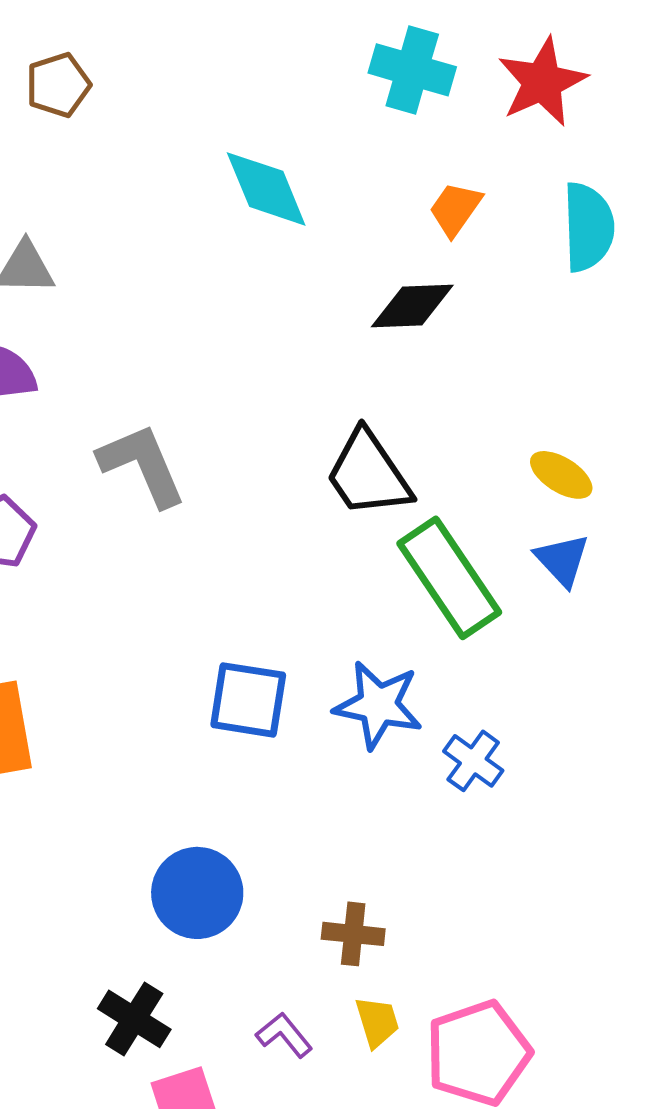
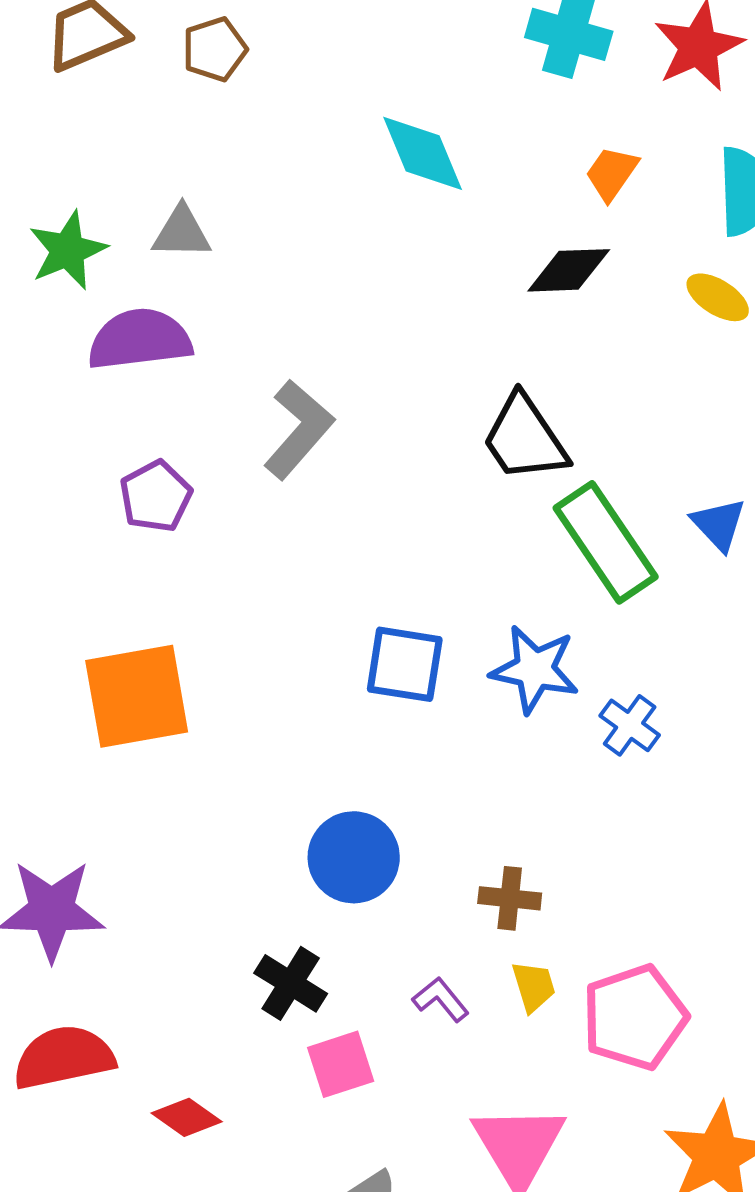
gray L-shape: (142, 465) -> (299, 429), turned 64
yellow ellipse: (561, 475) -> (718, 297), moved

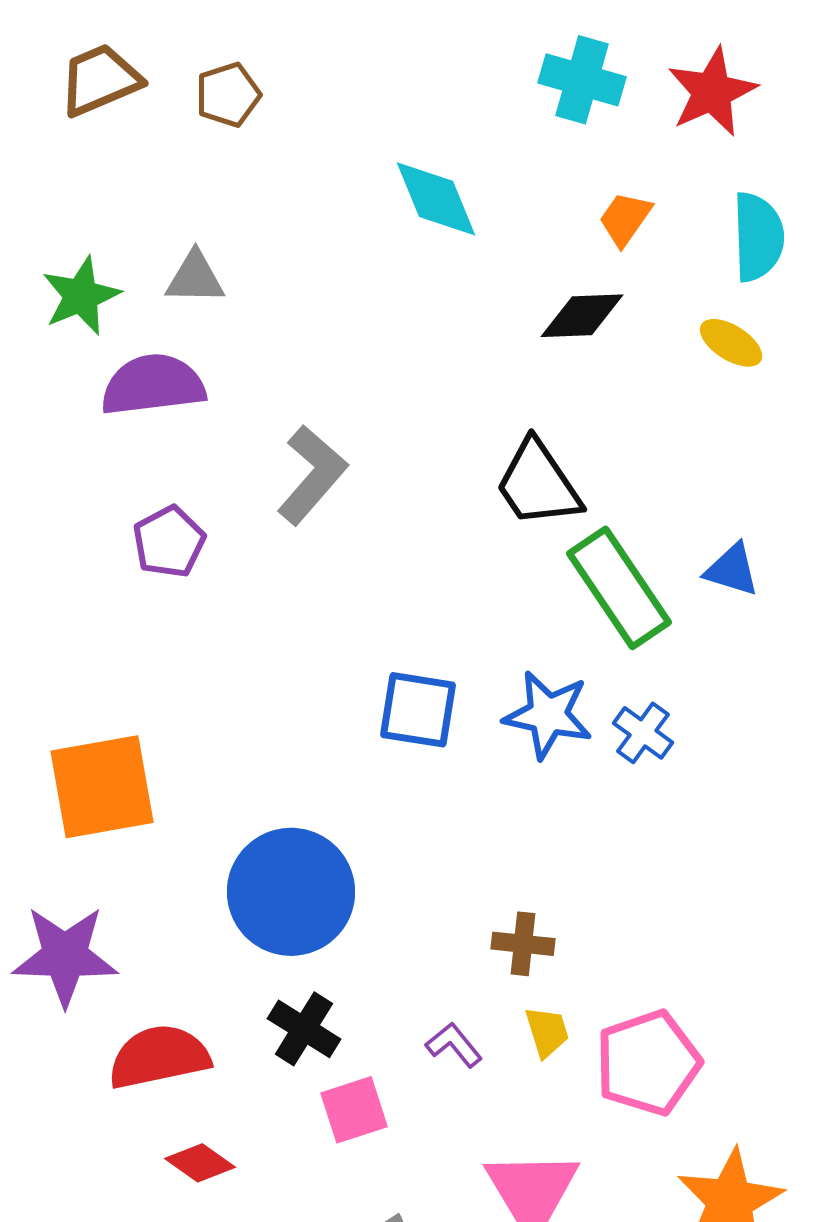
blue triangle: (719, 524) -> (732, 570), turned -30
orange square: (137, 696) -> (102, 787), moved
blue cross: (630, 725) -> (643, 733), moved
blue circle: (354, 857) -> (291, 892), moved, size x1.4
red semicircle: (64, 1057) -> (159, 1057), moved

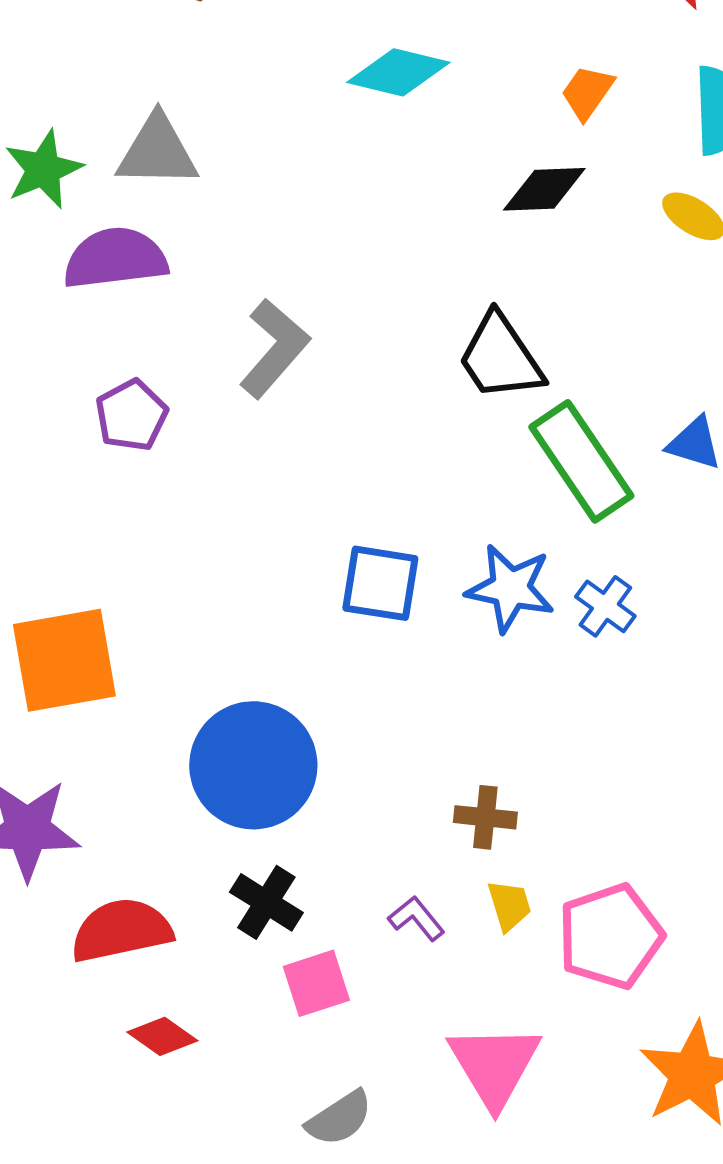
cyan diamond: (436, 199) -> (398, 72), turned -54
gray triangle: (195, 278) -> (157, 151), size x1.4

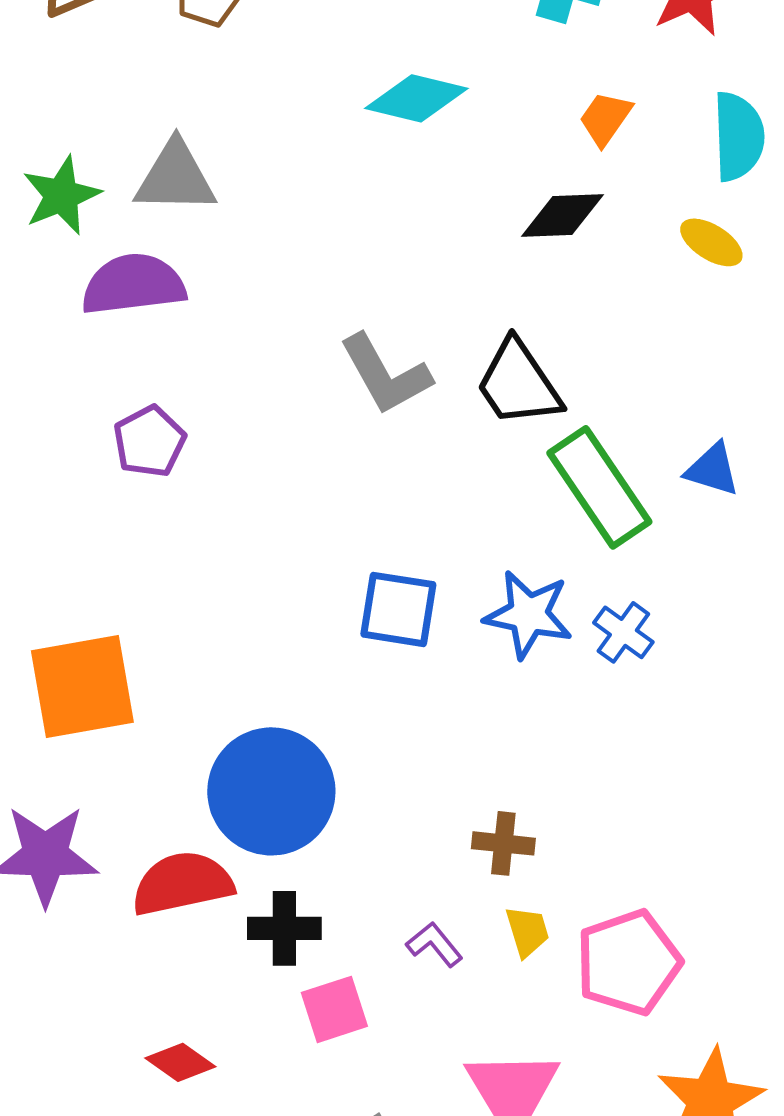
gray L-shape: (274, 348) -> (385, 374), moved, turned 110
black cross: (266, 902) -> (284, 928), turned -32
red semicircle: (121, 930) -> (182, 883), moved

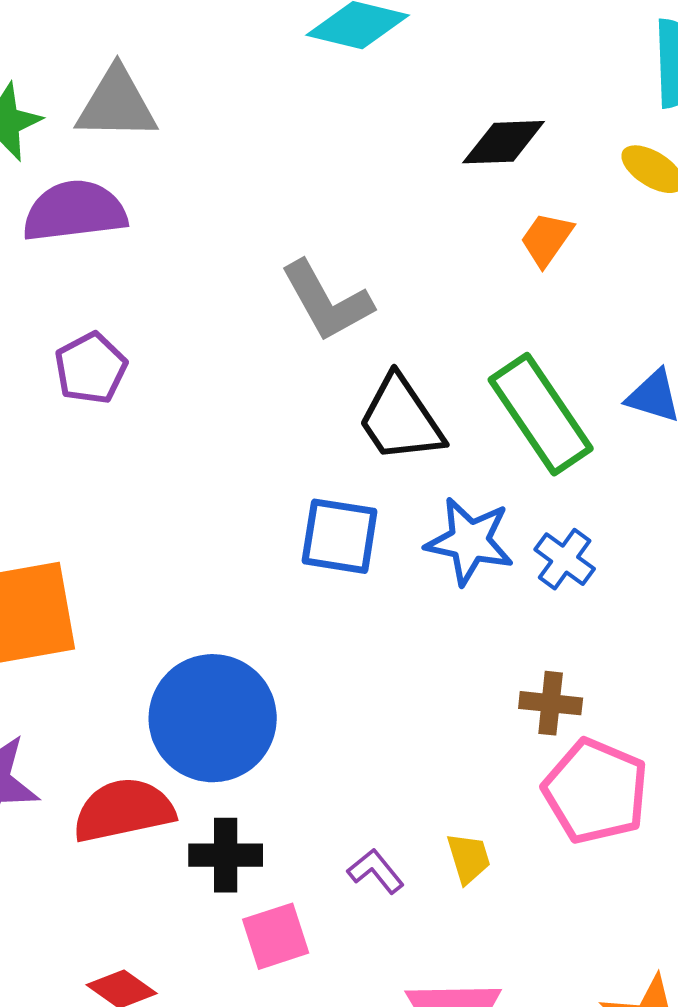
orange trapezoid: (605, 118) -> (547, 239), moved
black trapezoid: (518, 383) -> (401, 419), moved
brown cross: (503, 843) -> (551, 703), moved
pink pentagon: (628, 962) -> (596, 791), moved, turned -30

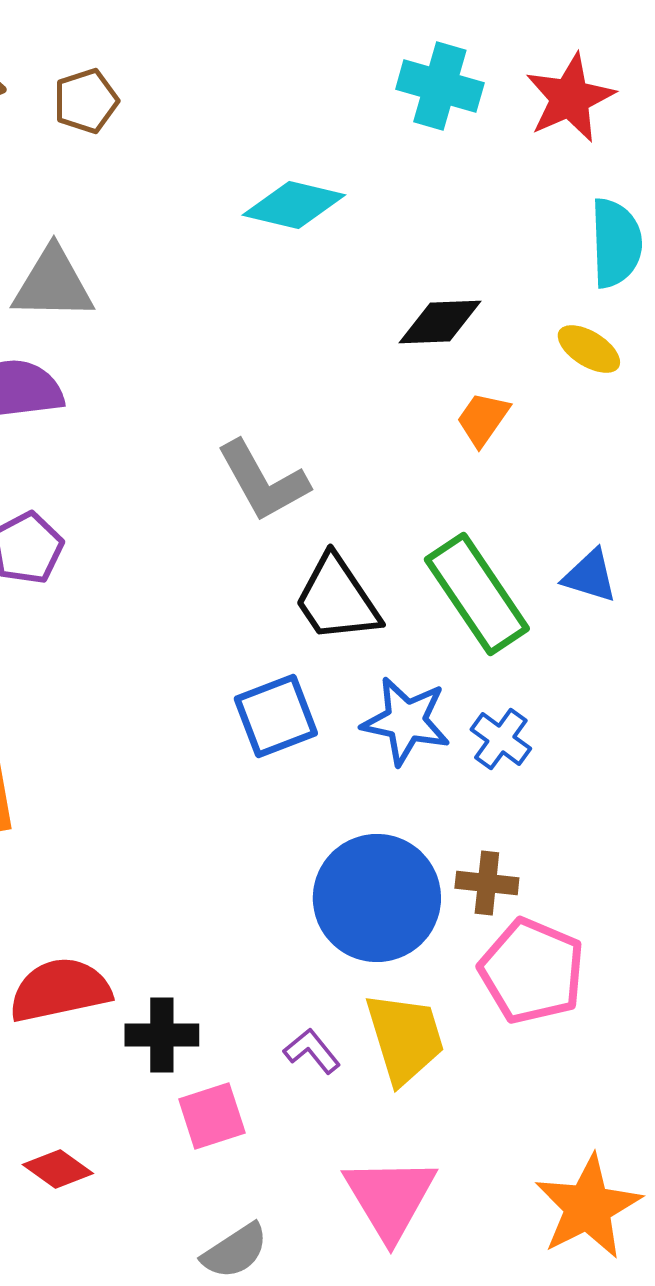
blue square: (340, 536) -> (276, 716), turned -30
blue circle: (213, 718) -> (377, 898), moved
yellow trapezoid: (469, 858) -> (405, 1038), size x1.8

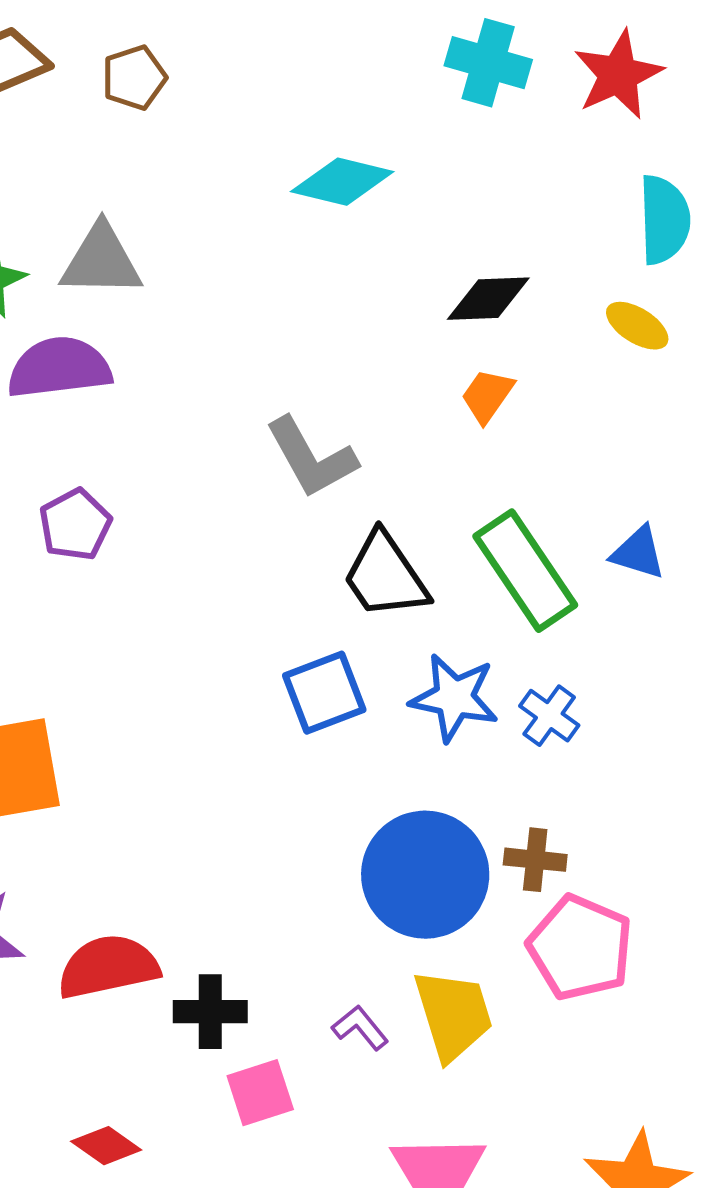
orange trapezoid: (483, 419) -> (487, 396), moved

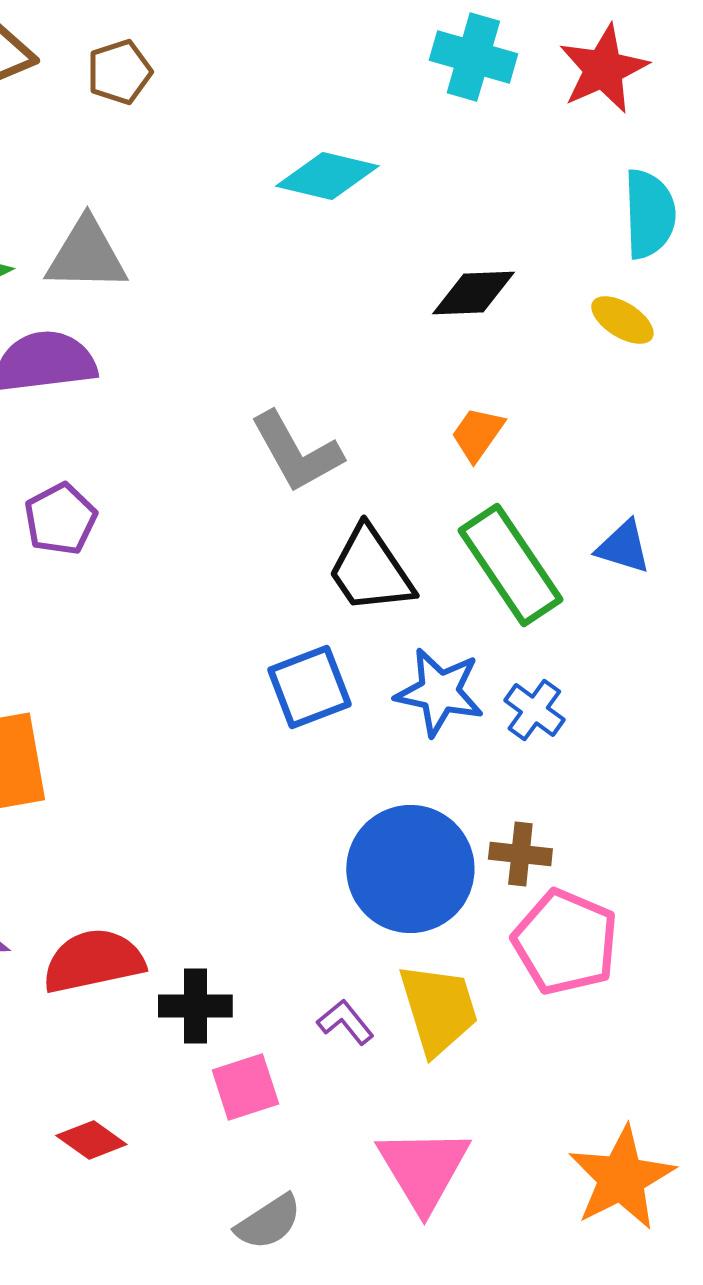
orange trapezoid: (487, 396) -> (477, 434), moved

